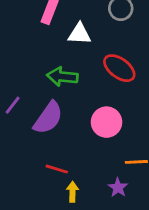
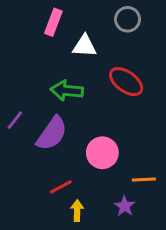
pink circle: (107, 122) -> (102, 153), moved
red line: (57, 169) -> (61, 187), turned -45

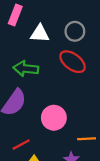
gray circle: (128, 19) -> (75, 31), moved

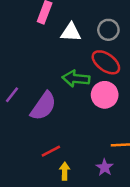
green arrow: (26, 69) -> (76, 79), moved
pink circle: (54, 118) -> (105, 95), moved

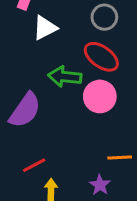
white triangle: (71, 32) -> (45, 28), moved, turned -30

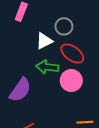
gray circle: (104, 17) -> (64, 26), moved
white triangle: (45, 28) -> (44, 41), moved

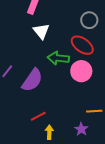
gray circle: (64, 26) -> (89, 20), moved
white triangle: (44, 41) -> (41, 31), moved, turned -42

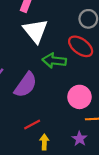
white triangle: (41, 31) -> (35, 31), size x1.4
pink circle: (81, 71) -> (79, 97), moved

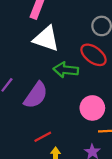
white triangle: (35, 31) -> (46, 39), turned -32

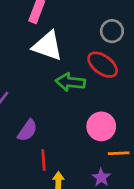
purple semicircle: (36, 95) -> (27, 130), moved, size x0.7
red line: (43, 137) -> (44, 160), turned -66

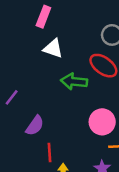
white triangle: (48, 46) -> (53, 48), size x0.7

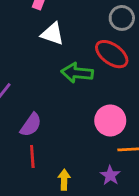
red line: (50, 152) -> (32, 157), moved

